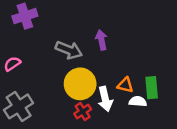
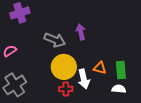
white semicircle: (138, 101) -> (119, 89), moved
red cross: (83, 111) -> (66, 89), turned 32

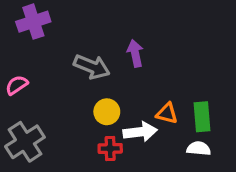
yellow circle: (64, 67) -> (107, 112), size x0.6
white arrow: (84, 79) -> (140, 132), turned -84

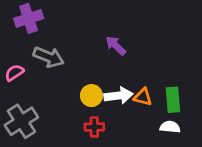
purple arrow: (135, 53) -> (116, 46), turned -35
gray arrow: (92, 67) -> (49, 57), moved
white arrow: (140, 132) -> (119, 96), moved

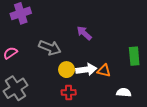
gray arrow: (49, 57) -> (50, 48), moved
green rectangle: (173, 100) -> (134, 56), moved

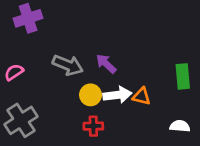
purple arrow: (84, 33) -> (106, 64), moved
white semicircle: (124, 92) -> (180, 126), moved

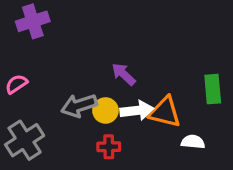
gray arrow: (68, 65) -> (79, 106), moved, turned 140
orange triangle: (142, 96) -> (165, 112), size x1.5
white semicircle: (180, 126) -> (193, 142), moved

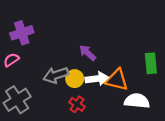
purple cross: (33, 21) -> (22, 33), moved
white semicircle: (193, 142) -> (137, 101), size x1.5
red cross: (109, 147) -> (77, 104), turned 35

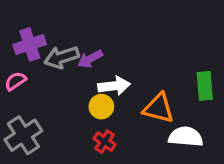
purple arrow: (88, 53) -> (90, 59), moved, turned -72
gray arrow: (56, 75) -> (62, 57), moved
white arrow: (97, 79) -> (114, 86), moved

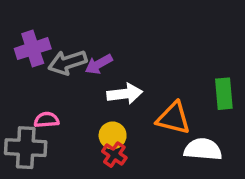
pink semicircle: (15, 81) -> (47, 120), moved, turned 30
yellow circle: (101, 107) -> (113, 135), moved
gray cross: (23, 135) -> (26, 148), turned 36

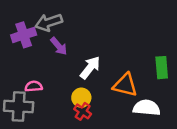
gray arrow: (67, 62) -> (49, 22), moved
purple arrow: (99, 64) -> (59, 46), moved, turned -102
white arrow: (125, 94) -> (90, 68), turned -45

